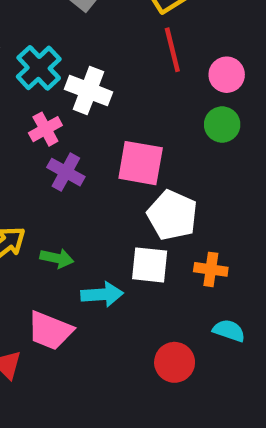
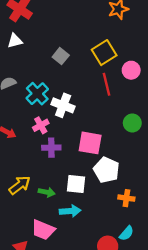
pink circle: (227, 75) -> (131, 70), moved
purple cross: (66, 172) -> (51, 148), turned -30
white square: (150, 265) -> (76, 184), moved
cyan semicircle: (229, 331) -> (126, 233), moved, turned 112

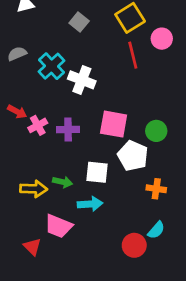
green circle: (132, 123) -> (156, 131), moved
pink cross: (41, 125) -> (38, 125), moved
yellow arrow: (20, 185) -> (34, 189), moved, turned 40

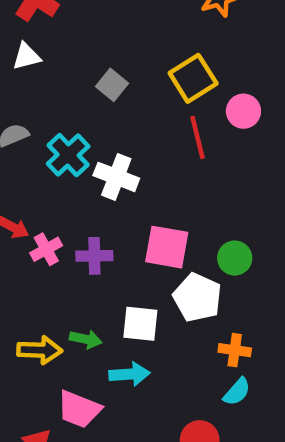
cyan semicircle: (156, 230) -> (237, 392), moved

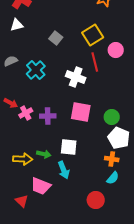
white cross: (116, 177) -> (76, 77), moved
white pentagon: (197, 297) -> (119, 138), moved
cyan arrow: (129, 374) -> (64, 170), turned 72

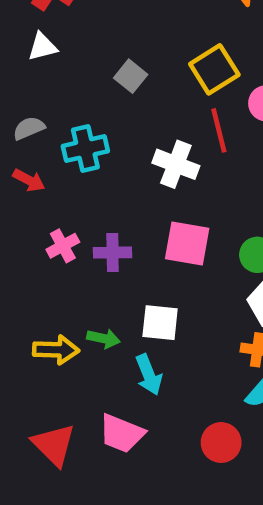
cyan cross: (36, 70) -> (85, 149), turned 30
red arrow: (11, 103) -> (29, 180), moved
pink trapezoid: (41, 186) -> (122, 433), moved
red triangle: (22, 201) -> (54, 445), size x1.5

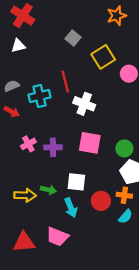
gray square: (131, 76) -> (73, 38), moved
red line: (219, 130) -> (65, 81), moved
red circle: (221, 443) -> (101, 201), moved
red triangle: (54, 445) -> (24, 242), turned -50

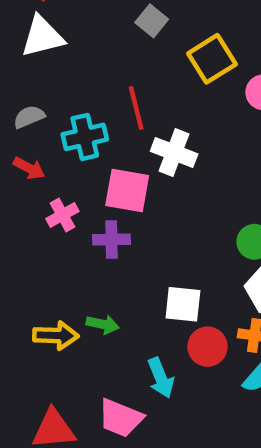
white triangle: (18, 46) -> (42, 36), size x1.5
pink square: (90, 143) -> (127, 190), moved
pink cross: (28, 144) -> (62, 215), moved
white square: (76, 182) -> (183, 304), moved
cyan arrow: (71, 208) -> (161, 378), moved

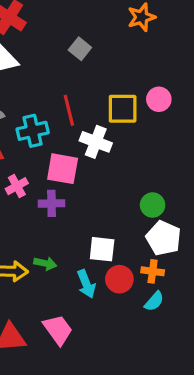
yellow square: (212, 59) -> (123, 109), moved, turned 32
cyan arrow: (161, 378) -> (86, 284), moved
pink trapezoid: (120, 418) -> (58, 330), turned -148

